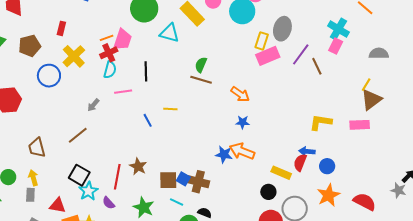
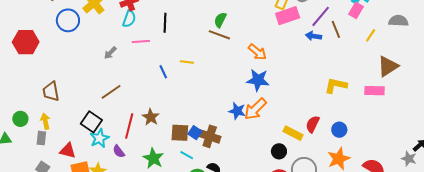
yellow line: (366, 85) -> (371, 35), moved
blue star: (243, 122) -> (258, 80), size x1.6
brown line: (78, 135) -> (111, 92), moved
orange arrow: (242, 151) -> (255, 109), turned -70
blue arrow: (307, 151) -> (313, 36), moved

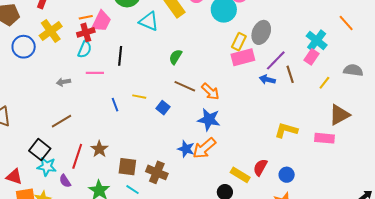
brown line: (219, 35) -> (185, 86), moved
gray arrow: (110, 53) -> (63, 82), turned 32
blue square: (195, 133) -> (163, 108), moved
cyan star: (99, 138) -> (47, 167), turned 30

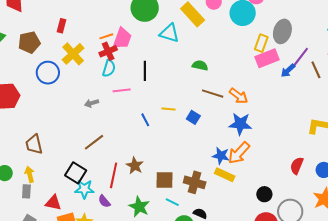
green semicircle: (175, 57) -> (200, 65), turned 77
blue arrow: (267, 80) -> (288, 71), moved, turned -49
yellow rectangle: (240, 175) -> (225, 175), moved

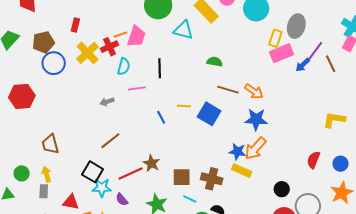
red cross: (108, 51) -> (109, 47), moved
blue circle: (48, 73) -> (54, 63), moved
blue square: (193, 117) -> (209, 114), size x1.6
red line: (114, 175) -> (131, 173), turned 55

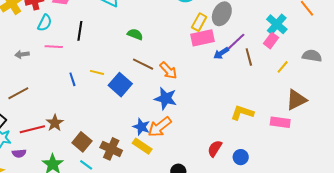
brown square: (182, 177) -> (82, 142), turned 30
purple semicircle: (122, 200) -> (19, 153), turned -64

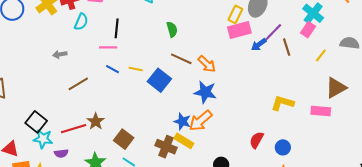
green semicircle: (135, 34) -> (172, 29), turned 56
pink line: (54, 47) -> (108, 47), moved
blue line: (72, 79) -> (112, 69), moved, turned -40
brown line: (18, 93) -> (78, 84), moved
brown cross: (111, 149) -> (166, 147), moved

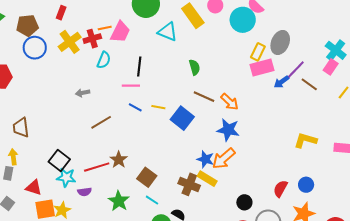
brown line: (287, 47) -> (309, 84), turned -36
red semicircle: (257, 140) -> (280, 189), moved

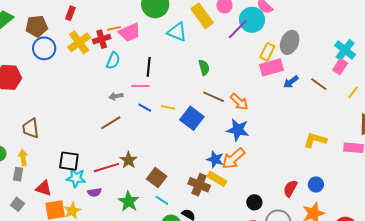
pink trapezoid: (120, 32) -> (130, 32), turned 40
purple line: (295, 71) -> (238, 29), moved
gray arrow: (83, 93) -> (116, 96), moved
black square: (59, 160) -> (69, 161), turned -30

